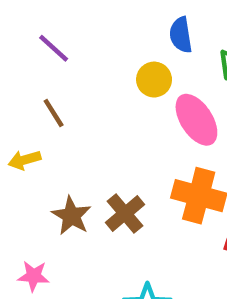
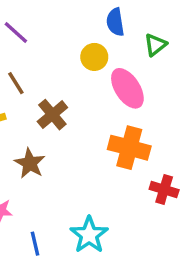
brown cross: (125, 213) -> (52, 115), moved

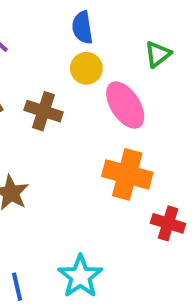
blue semicircle: (115, 22) -> (82, 27), moved
brown cross: (52, 115) -> (44, 111), moved, turned -32

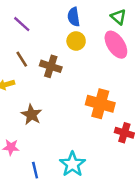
green triangle: (158, 54) -> (118, 17), moved, turned -42
pink ellipse: (125, 105) -> (116, 45), moved

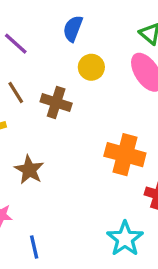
blue semicircle: (74, 17) -> (73, 29), moved, turned 30
cyan star: (72, 164) -> (125, 239), moved

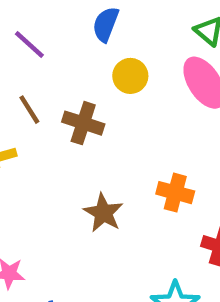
orange cross: (125, 155) -> (175, 193), size x0.7
brown star: (29, 170) -> (103, 213), moved

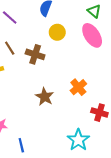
orange cross: (175, 193) -> (78, 87), turned 35

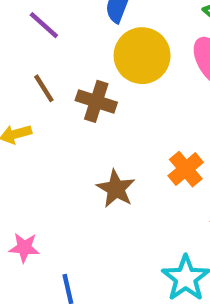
yellow circle: (57, 32) -> (142, 56), size x1.6

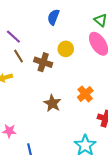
purple line: (44, 25) -> (13, 37), moved
yellow circle: (142, 56) -> (66, 49), moved, size x0.6

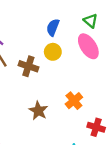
blue semicircle: (53, 17) -> (53, 27), moved

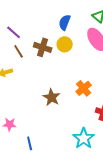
brown cross: (28, 66) -> (43, 47), moved

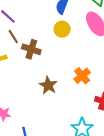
brown cross: (43, 47) -> (31, 49), moved

